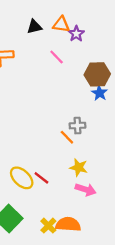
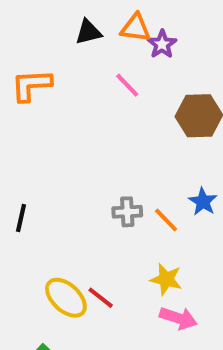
blue star: (100, 93) -> (203, 202), moved
gray cross: (77, 126) -> (127, 212), moved
orange line: (67, 137) -> (166, 220), moved

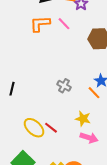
orange L-shape: (31, 85) -> (40, 24), moved
gray cross: (127, 212) -> (64, 86), turned 32
orange line: (166, 220) -> (94, 93), moved

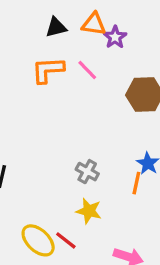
orange line: (94, 93) -> (136, 183), turned 56
yellow star: (83, 119) -> (89, 211), moved

